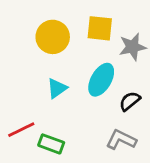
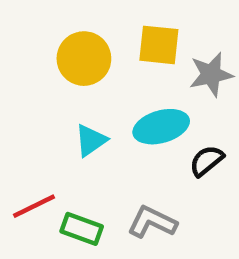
cyan ellipse: (101, 80) -> (161, 127), turned 44
gray L-shape: (121, 140) -> (152, 222), moved

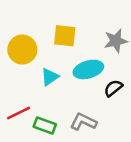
yellow square: (159, 45) -> (65, 36), moved
yellow circle: (84, 59) -> (22, 50), moved

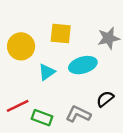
black semicircle: (113, 88) -> (105, 99), moved

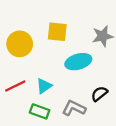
cyan triangle: (47, 72) -> (44, 86), moved
red line: (18, 106) -> (15, 86), moved

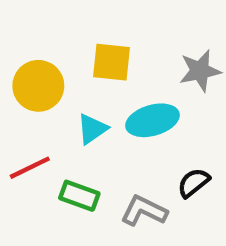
cyan triangle: (44, 86) -> (92, 129), moved
green rectangle: (40, 111) -> (79, 196), moved

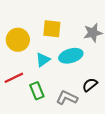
green rectangle: (79, 196) -> (37, 91), turned 48

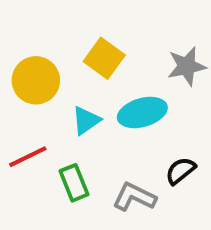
yellow square: (52, 29) -> (104, 58), turned 30

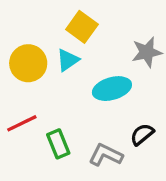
yellow square: (104, 58) -> (82, 27), moved
cyan triangle: (86, 121) -> (68, 60), moved

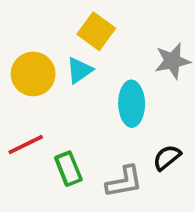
cyan ellipse: (112, 89) -> (132, 104), turned -75
gray L-shape: (106, 155) -> (124, 182), turned 144

